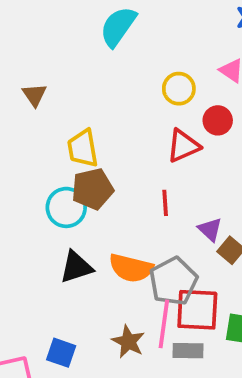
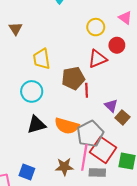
brown pentagon: (92, 189) -> (73, 78), moved
red square: (197, 310) -> (103, 150), turned 30
brown star: (128, 342) -> (64, 167), turned -30

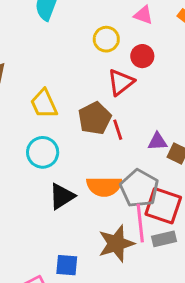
purple triangle: (111, 106) -> (158, 142), turned -32
brown star: (64, 167) -> (116, 244), size x1.4

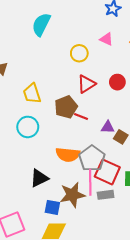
red circle: (142, 56) -> (117, 82), moved
red line: (118, 130) -> (81, 116), turned -56
black triangle: (62, 196) -> (39, 178), moved
blue square: (67, 265) -> (52, 207), moved

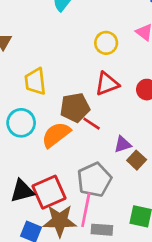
purple triangle: (108, 127) -> (123, 144), turned -32
orange semicircle: (68, 155) -> (56, 135), moved, turned 125
red square: (107, 172) -> (49, 192), moved, turned 30

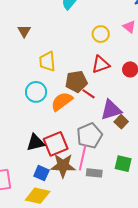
purple triangle: (123, 144) -> (111, 110), size x1.6

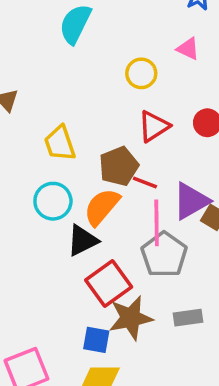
black triangle: (35, 143) -> (82, 240), moved
pink line: (83, 158) -> (157, 223), moved

